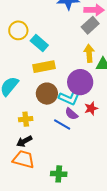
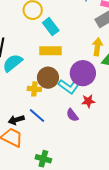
purple semicircle: (71, 114) -> (72, 115), moved
yellow cross: (26, 119) -> (34, 89), moved
blue line: (62, 125) -> (37, 116), moved

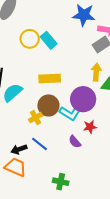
cyan rectangle: (51, 27) -> (49, 40), moved
yellow cross: (34, 89) -> (36, 118), turned -32
green cross: (43, 159) -> (61, 182), moved

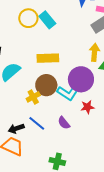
purple semicircle: (75, 142) -> (64, 123), moved

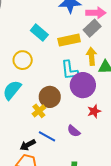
yellow circle: (28, 18) -> (23, 60), moved
yellow rectangle: (48, 58) -> (69, 40), moved
cyan L-shape: (68, 93) -> (70, 70), moved, turned 60

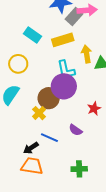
gray rectangle: (92, 28) -> (74, 17), moved
purple circle: (83, 85) -> (64, 86), moved

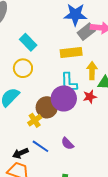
cyan rectangle: (32, 35) -> (28, 42), moved
red star: (94, 109) -> (90, 97), moved

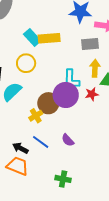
gray rectangle: (86, 32) -> (90, 44), moved, turned 30
yellow rectangle: (71, 53) -> (49, 38), moved
black arrow: (20, 153) -> (20, 148), turned 49

